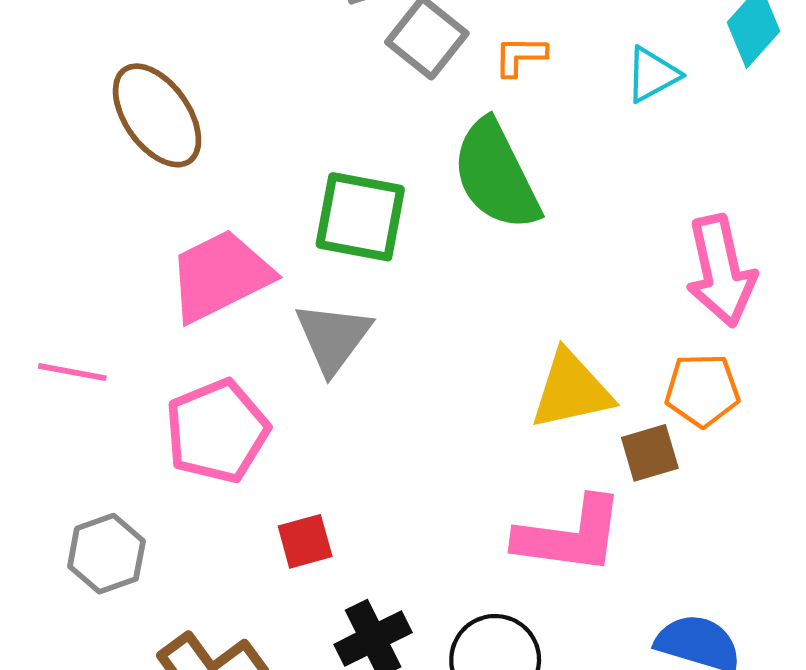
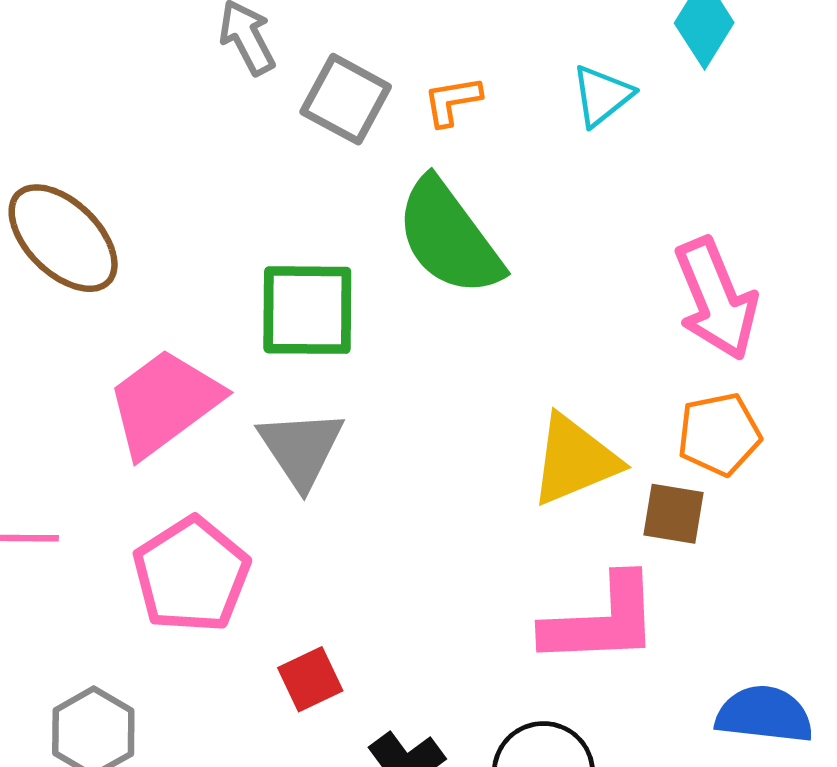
brown square: (650, 453) -> (674, 514), turned 36

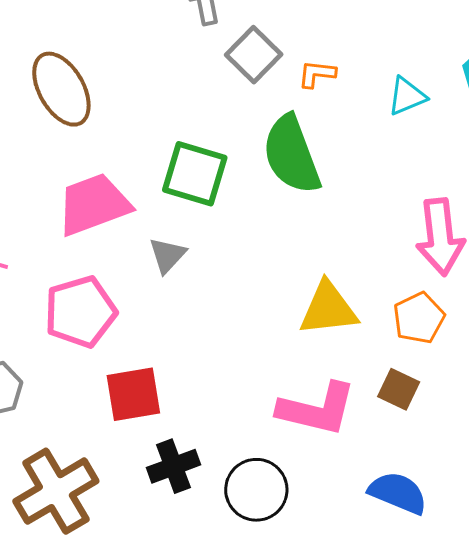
orange pentagon: (719, 434) -> (419, 318), turned -30
gray triangle: (301, 449) -> (167, 255), size x0.7
brown square: (674, 514) -> (399, 389), moved
red square: (310, 679) -> (133, 394), size x1.5

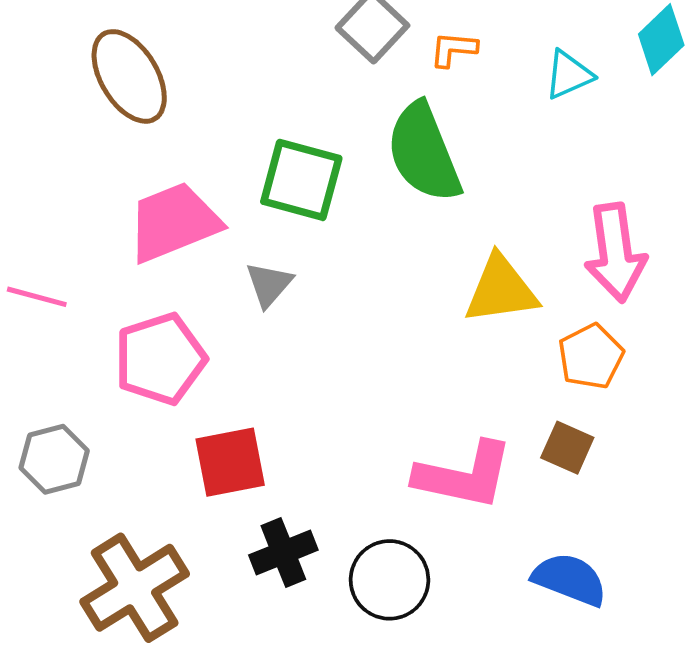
yellow triangle: (328, 309) -> (501, 290), moved

